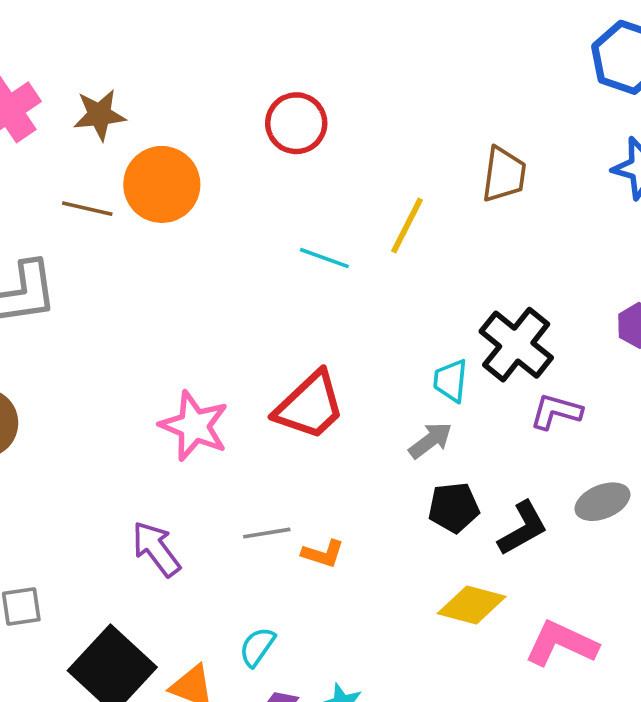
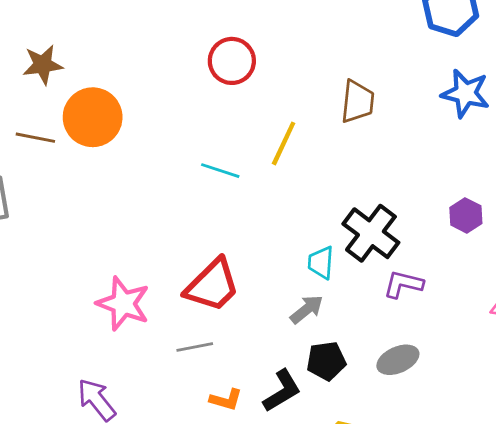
red circle: (296, 123) -> (232, 61), moved
gray ellipse: (602, 502) -> (398, 360), moved
black L-shape: (523, 528) -> (282, 391), moved
gray line: (267, 533) -> (195, 347), moved

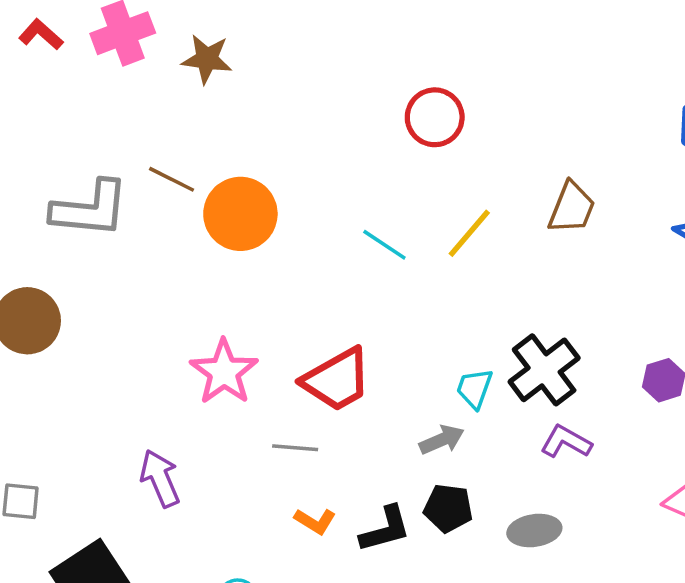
orange circle: (93, 117) -> (240, 214), moved
brown line: (35, 138) -> (172, 179), moved

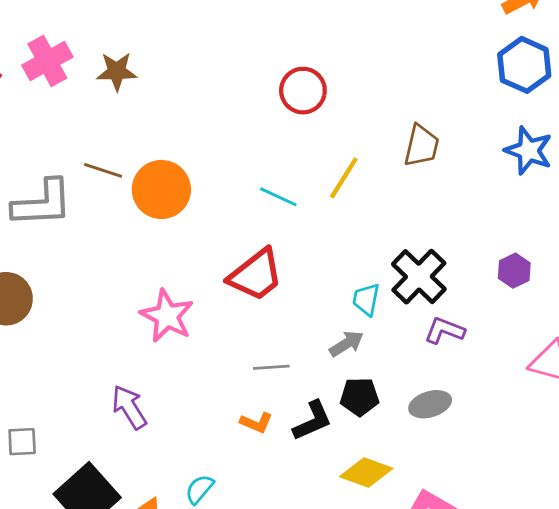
red trapezoid: (337, 380) -> (256, 275), moved
gray line: (295, 448) -> (271, 367), moved

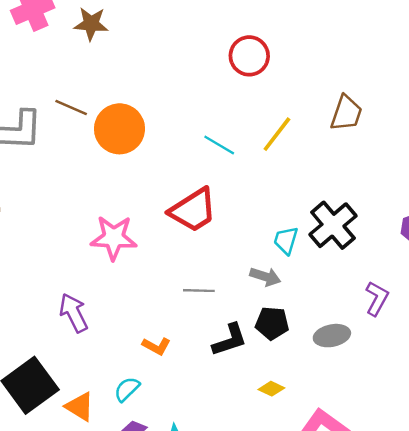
pink star: (167, 316) -> (114, 238), turned -30
purple L-shape: (445, 331) -> (377, 298), moved, turned 92
gray arrow: (347, 344) -> (265, 277), turned 44
orange L-shape: (256, 423) -> (156, 346), moved
yellow diamond: (366, 472) -> (271, 389), size x0.6

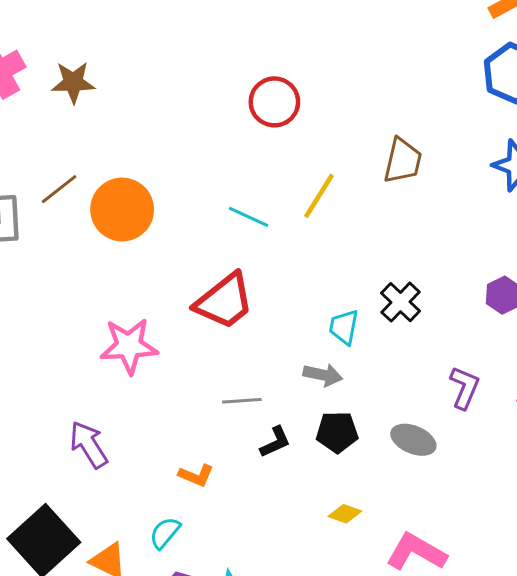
brown line: (71, 108) -> (59, 189), turned -56
black cross: (333, 225) -> (401, 302), size x0.7
gray ellipse: (332, 336) -> (413, 440), turned 40
black L-shape: (230, 340) -> (275, 442), moved, size x0.7

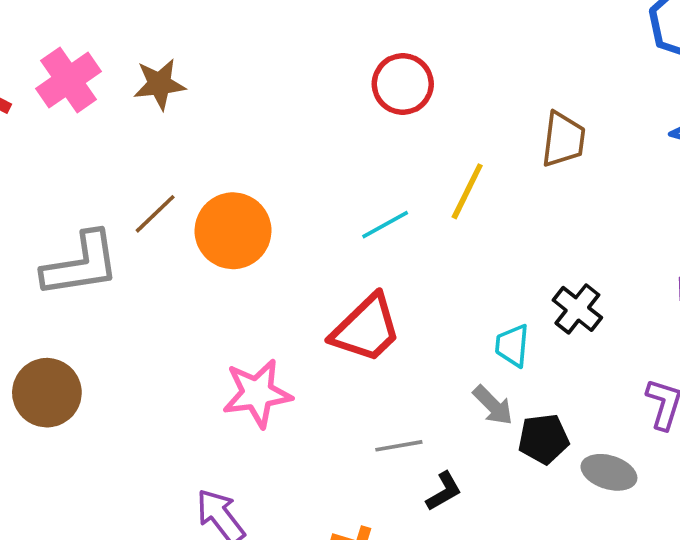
cyan line: (248, 217) -> (385, 225), turned -48
gray arrow: (323, 375) -> (493, 405), turned 39
black pentagon: (337, 432) -> (544, 439), moved

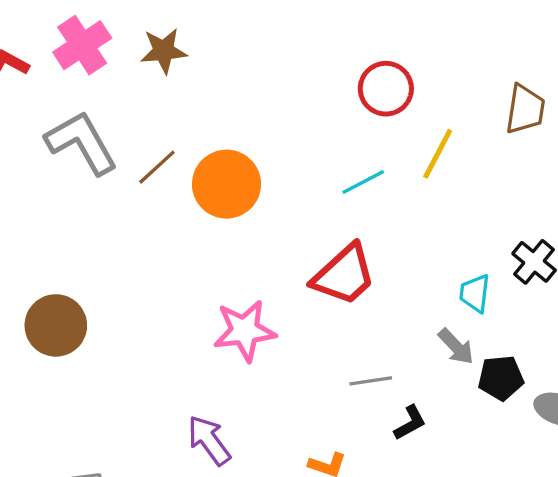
red circle: (403, 84) -> (386, 89), moved
gray L-shape: (81, 264) -> (82, 143), moved, turned -112

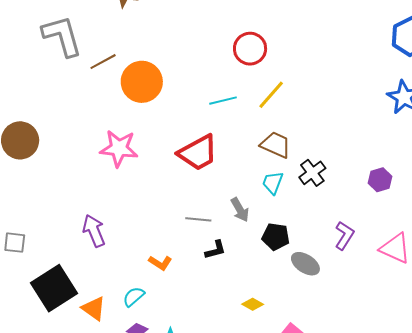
brown trapezoid: (525, 109) -> (276, 145), moved, turned -88
pink star: (245, 331) -> (119, 148), moved
gray arrow: (456, 347) -> (240, 210), moved

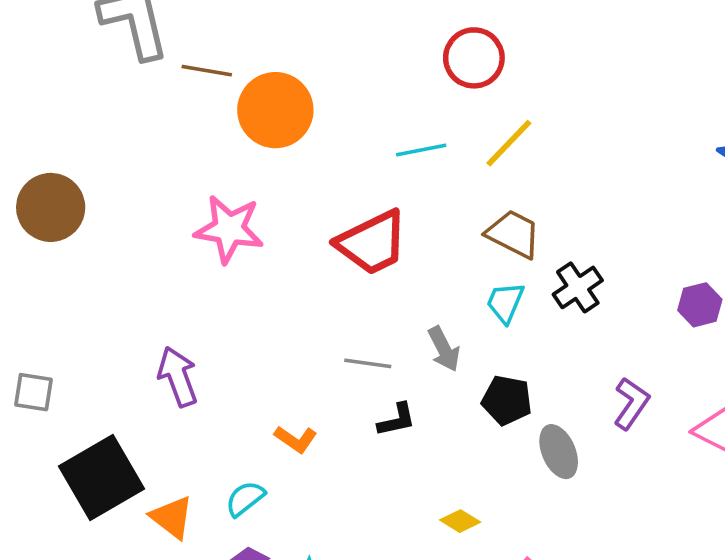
brown line: (103, 62) -> (207, 71), turned 36
gray ellipse: (305, 264) -> (559, 452), turned 32

